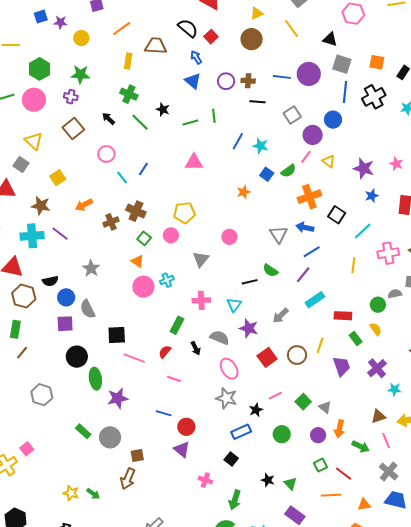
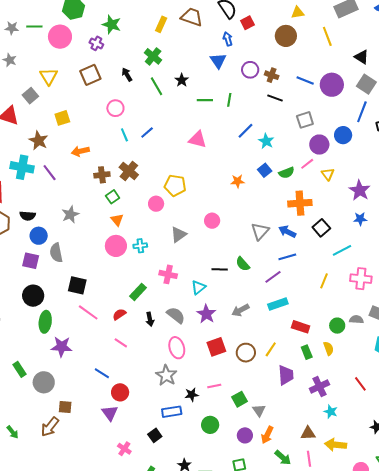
green square: (144, 238) -> (113, 197), moved

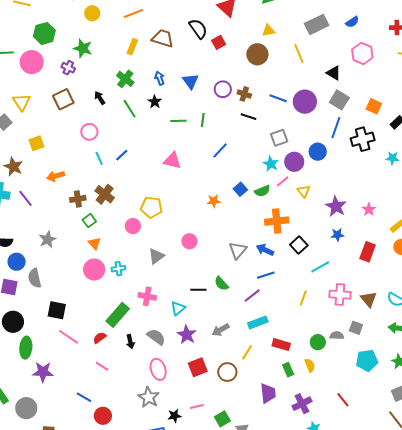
blue arrow: (228, 39) -> (160, 78), moved
cyan star: (266, 141) -> (271, 164), moved
green rectangle: (138, 292) -> (118, 315), size x1.4
yellow line: (271, 349) -> (247, 352), moved

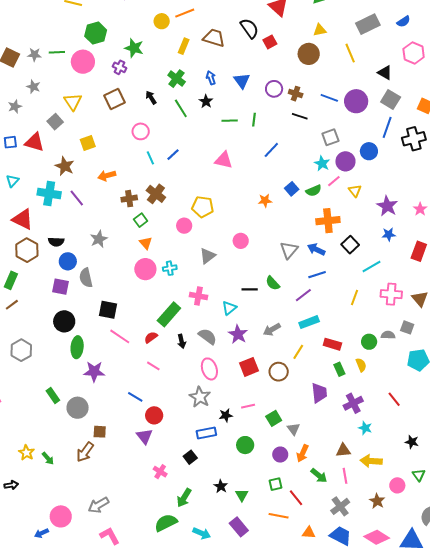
yellow circle: (92, 13) -> (162, 21), moved

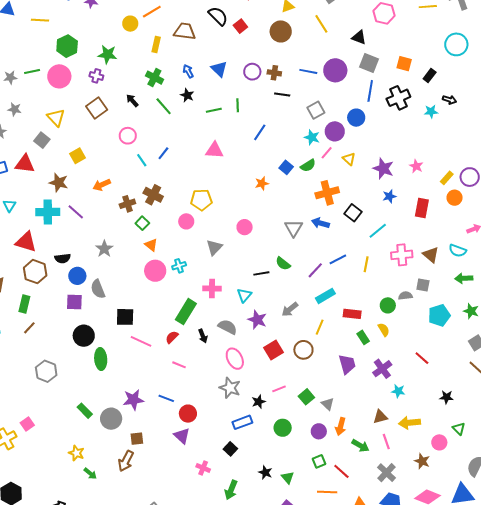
blue line: (317, 275) -> (338, 259), moved
purple star: (94, 372) -> (133, 400), moved
yellow star: (26, 453) -> (76, 453), moved

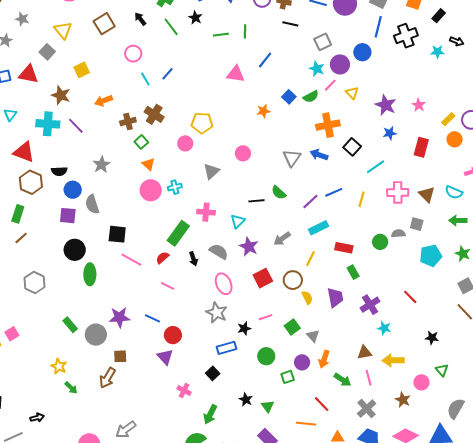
pink triangle: (214, 150) -> (236, 74), moved
yellow semicircle: (384, 330) -> (307, 298), moved
green square: (319, 461) -> (288, 377), moved

